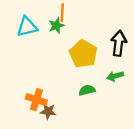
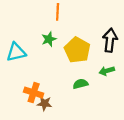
green star: (56, 26) -> (49, 39), moved
cyan triangle: (27, 27) -> (16, 52), moved

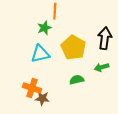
green star: (49, 39) -> (44, 28), moved
cyan triangle: (16, 52) -> (40, 54), moved

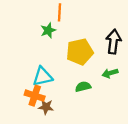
yellow pentagon: (73, 48) -> (80, 52), turned 30
cyan triangle: (40, 54) -> (43, 76), moved

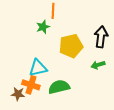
green semicircle: (83, 87) -> (59, 87), moved, size x1.5
brown star: (46, 107) -> (18, 94), moved

